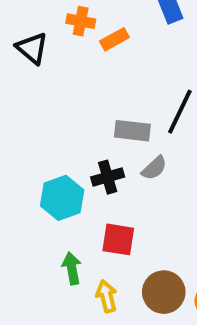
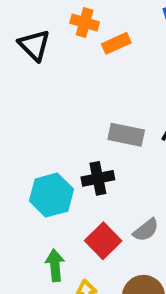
gray semicircle: (154, 168) -> (146, 230), moved
red square: (118, 239) -> (103, 241), turned 32

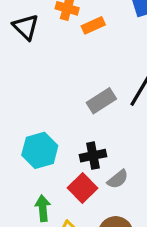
gray rectangle: (126, 135) -> (101, 101), turned -44
black cross: (98, 178) -> (93, 156), moved

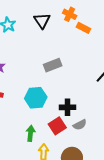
orange rectangle: (93, 25) -> (83, 28), turned 40
gray rectangle: (101, 101) -> (53, 65), moved

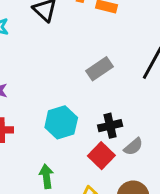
gray rectangle: (53, 65) -> (100, 69), moved
green arrow: (31, 133) -> (46, 176), moved

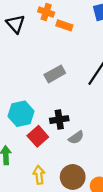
red square: (101, 156) -> (38, 136), moved

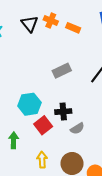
orange cross: (46, 12) -> (51, 21), moved

